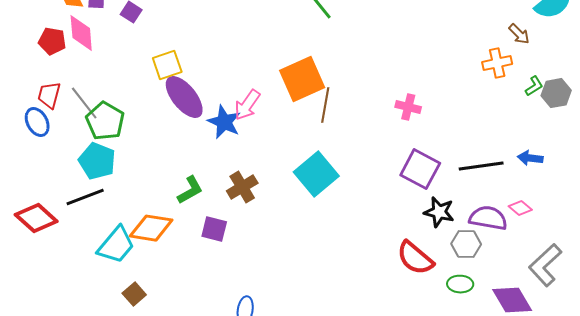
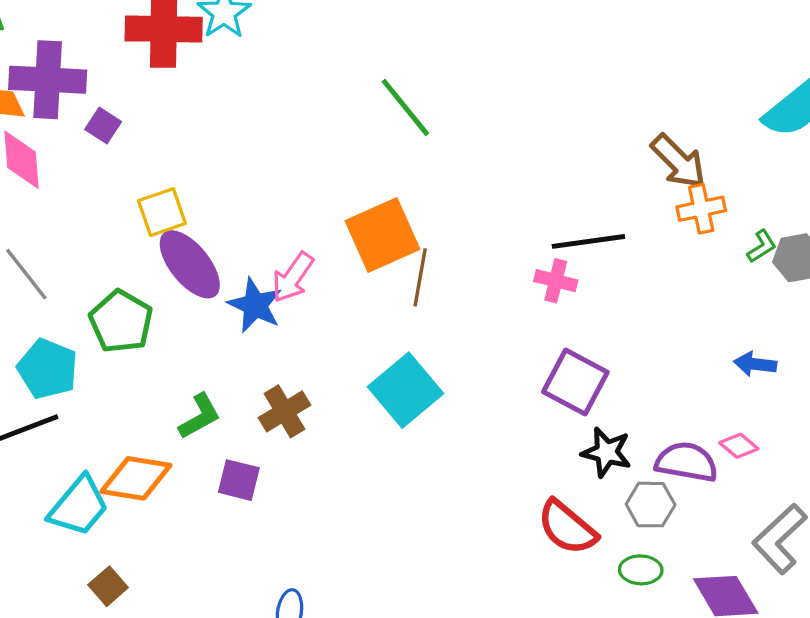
brown arrow: (519, 34) -> (678, 161), moved, size x1.6
green pentagon: (105, 121) -> (121, 322), moved
black line: (481, 166) -> (588, 241), moved

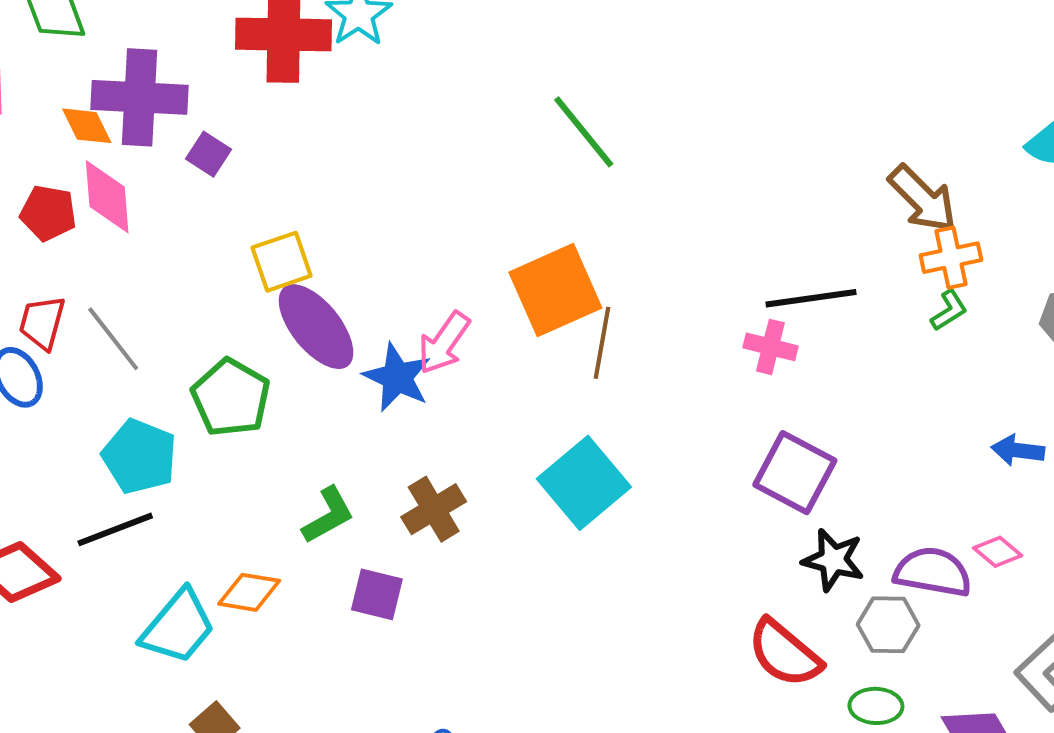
green L-shape: (762, 246) -> (949, 310), moved
orange diamond: (136, 478) -> (249, 592), size x0.7

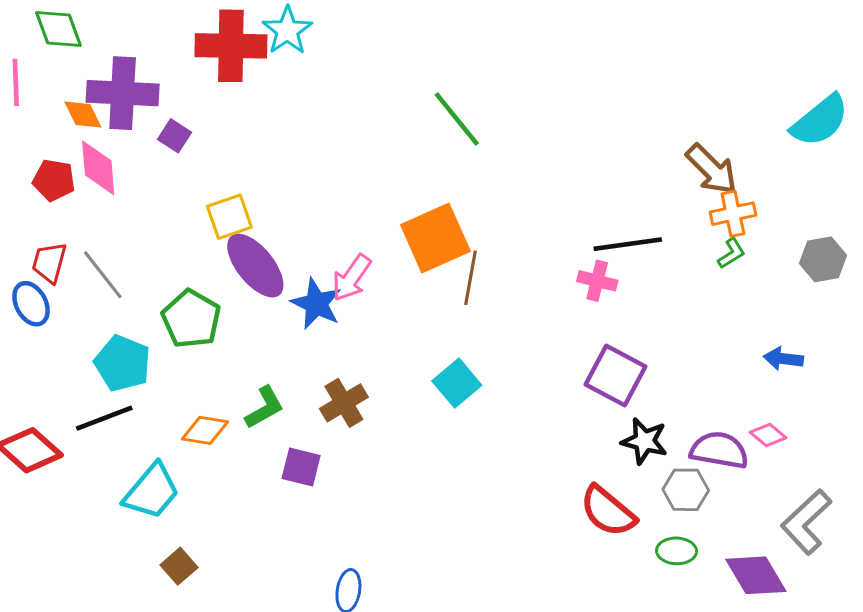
cyan square: (584, 483) -> (457, 383), size x0.7
orange diamond: (249, 592) -> (205, 430), moved

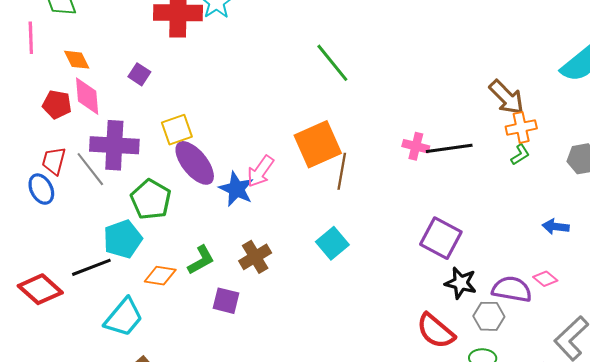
purple cross: (123, 93) -> (114, 145), moved
pink cross: (597, 281) -> (416, 146), moved
cyan pentagon: (123, 363) -> (123, 239), moved, turned 30

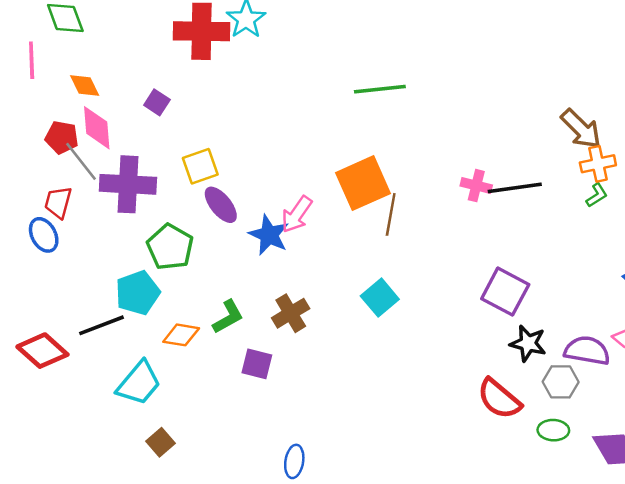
green line: (332, 63) -> (380, 89), turned -57
purple ellipse: (195, 163) -> (221, 205), size x0.7
gray line: (90, 169) -> (81, 161), moved

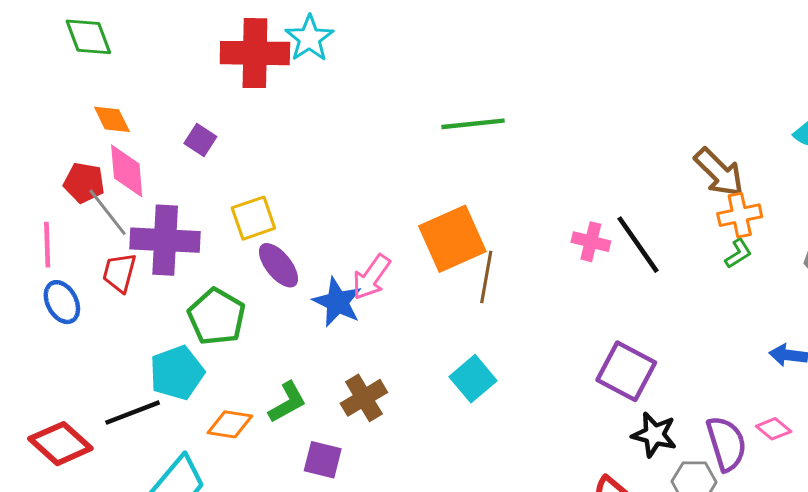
pink line: (32, 60) -> (47, 245), moved
black line: (515, 188) -> (638, 245), turned 63
red trapezoid: (58, 202) -> (119, 273), moved
purple semicircle: (587, 351) -> (726, 444), turned 63

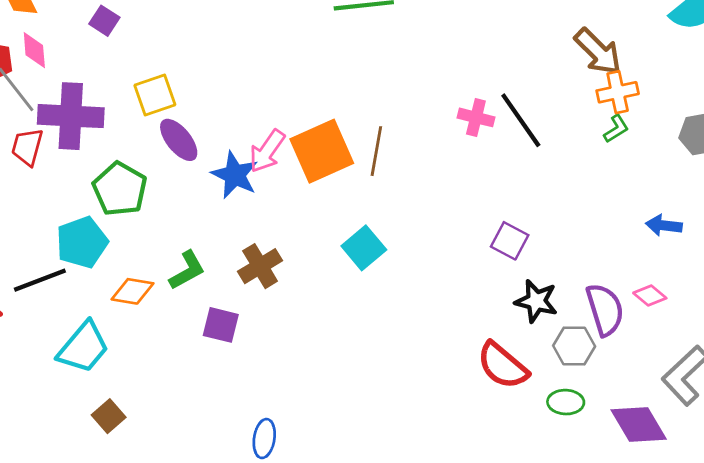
pink diamond: (127, 171) -> (34, 50), size x0.7
orange square: (452, 239) -> (322, 151), moved
purple square: (626, 371) -> (510, 241), size x0.7

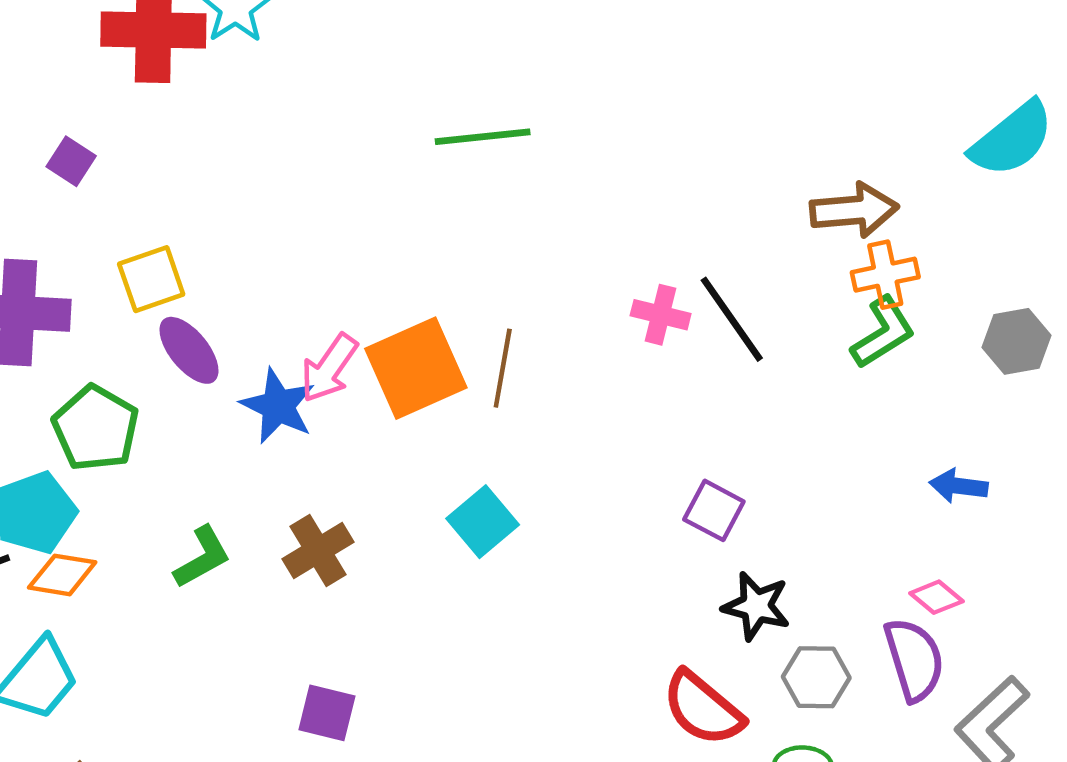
brown arrow: (598, 52) -> (854, 210), turned -50
green L-shape: (616, 129) -> (883, 333), size x1.6
orange diamond: (132, 291) -> (62, 575), moved
purple semicircle: (605, 310) -> (914, 659), moved
purple square: (221, 325) -> (327, 713), moved

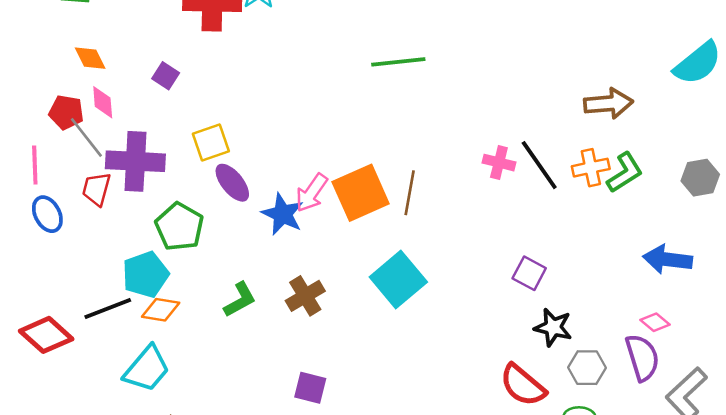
orange cross: (885, 275) -> (591, 168), moved
blue arrow: (959, 486) -> (668, 259), size x1.5
cyan square: (483, 522) -> (398, 280), size x1.4

